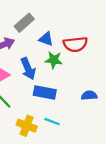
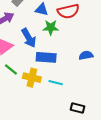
yellow cross: (27, 126) -> (32, 78), moved

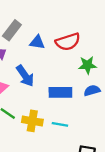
green star: (51, 28) -> (87, 65), moved
blue rectangle: (46, 57) -> (60, 92), moved

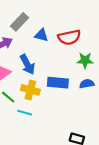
yellow cross: (32, 121) -> (30, 90), moved
cyan line: (60, 124) -> (25, 113), moved

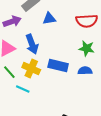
blue triangle: (41, 35) -> (49, 19), turned -32
red semicircle: (69, 37) -> (87, 21), moved

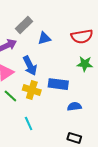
blue semicircle: (85, 71) -> (74, 106), moved
cyan line: (23, 89) -> (29, 123), moved, turned 48

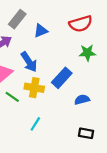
blue rectangle: (58, 84) -> (62, 78), turned -48
cyan line: (29, 123) -> (35, 124), turned 64

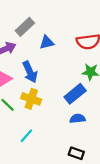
blue rectangle: (62, 78) -> (75, 94), moved

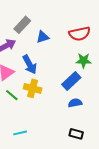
cyan line: (26, 136) -> (20, 133), moved, turned 40

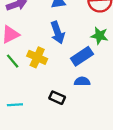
blue arrow: (30, 65) -> (58, 33), moved
black rectangle: (76, 134) -> (57, 98), moved

